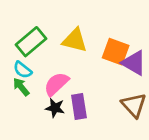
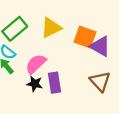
yellow triangle: (75, 40) -> (51, 28), turned -40

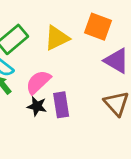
orange square: (85, 37) -> (98, 27), moved

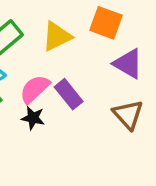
purple rectangle: (61, 105) -> (69, 94), moved, turned -30

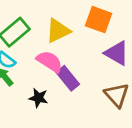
pink semicircle: (35, 89) -> (50, 61), moved, turned 76

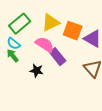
orange square: (99, 20) -> (73, 31), moved

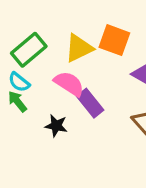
orange square: (73, 31) -> (114, 40), moved

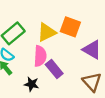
pink semicircle: (69, 84) -> (40, 56), turned 60

